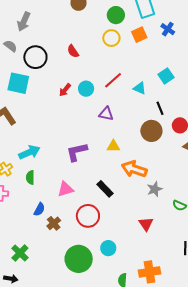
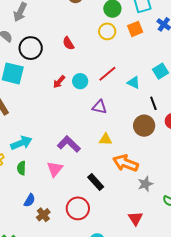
purple L-shape: (77, 152) -> (69, 144), turned 55
pink triangle: (65, 189) -> (55, 169), moved, turned -36

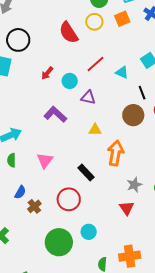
red semicircle: (68, 43) -> (69, 33), moved, size x1.6
cyan circle: (80, 81) -> (70, 81), moved
purple L-shape: (69, 144) -> (55, 114), moved
orange arrow: (126, 163) -> (116, 153), turned 80
gray star: (145, 184) -> (134, 185), moved

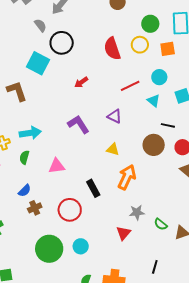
cyan circle: (70, 81) -> (159, 77), moved
black line: (142, 93) -> (168, 125), turned -72
pink triangle: (45, 160) -> (57, 166), turned 30

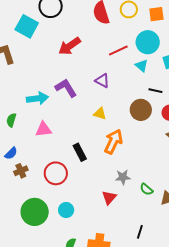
cyan circle: (159, 77) -> (148, 42), size x1.5
red arrow: (81, 82) -> (70, 46), size x1.6
cyan arrow: (30, 133) -> (37, 98), moved

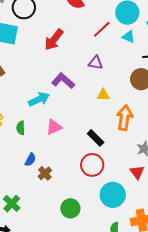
red circle: (56, 173) -> (92, 165), moved
cyan circle: (66, 210) -> (113, 195), moved, size x1.6
green circle: (35, 212) -> (70, 208), size x0.7

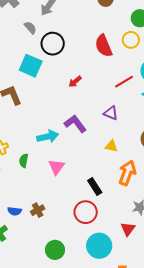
red arrow: (54, 40) -> (75, 82), size x0.6
pink triangle: (54, 127) -> (56, 167), turned -42
blue semicircle: (30, 160) -> (15, 211), moved, turned 56

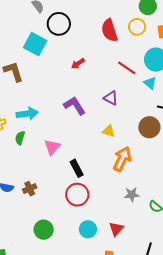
red line: (124, 82) -> (127, 68), turned 60
cyan arrow: (48, 136) -> (27, 114), moved
black rectangle: (95, 186) -> (77, 168), moved
red triangle: (128, 229) -> (116, 229), moved
cyan circle: (99, 246) -> (88, 229), size x0.7

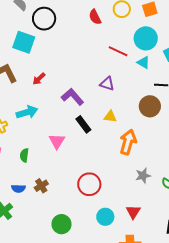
red semicircle: (109, 30) -> (95, 17), size x0.7
red arrow: (78, 64) -> (39, 79), moved
green semicircle: (20, 138) -> (24, 155), moved
black rectangle: (77, 168) -> (83, 124), moved

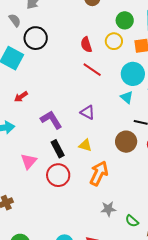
red line: (118, 51) -> (92, 70), moved
red circle: (89, 184) -> (58, 175), moved

